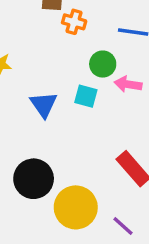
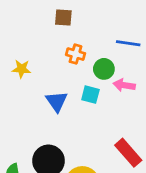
orange cross: (74, 22) -> (76, 54), moved

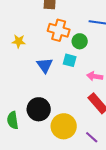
orange cross: (76, 54) -> (59, 30), size x1.5
pink arrow: (124, 85) -> (95, 76), moved

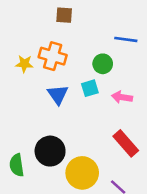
orange cross: (59, 30) -> (53, 56), moved
cyan square: (70, 60) -> (90, 88), turned -32
pink arrow: (95, 76) -> (122, 97), moved

